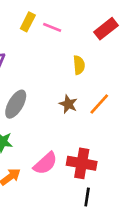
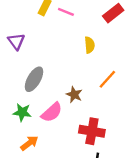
brown star: (68, 104) -> (74, 95), moved
pink semicircle: (45, 163) -> (52, 112), moved

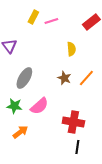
pink line: (66, 12) -> (51, 21), turned -40
brown star: (74, 95) -> (64, 78), moved

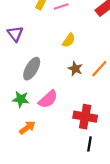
yellow semicircle: (71, 49) -> (69, 40), moved, turned 40

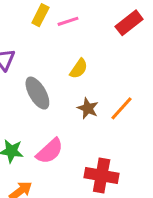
gray ellipse: (32, 69) -> (37, 93), moved, turned -60

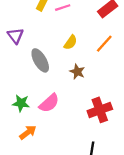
orange line: (121, 108) -> (104, 44), moved
red cross: (102, 176) -> (100, 110), moved, turned -30

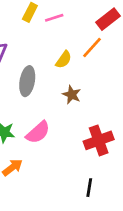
orange line: (104, 44) -> (92, 47), moved
gray ellipse: (40, 60) -> (27, 81), turned 40

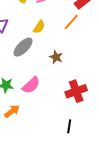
yellow semicircle: (64, 60) -> (39, 27), moved
gray ellipse: (27, 81) -> (23, 47), turned 35

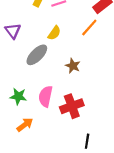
pink semicircle: (31, 85) -> (46, 96), turned 144
red cross: (76, 91) -> (72, 106), moved

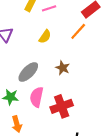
gray ellipse: (37, 55) -> (28, 72), moved
orange arrow: (25, 125) -> (17, 124), turned 112

